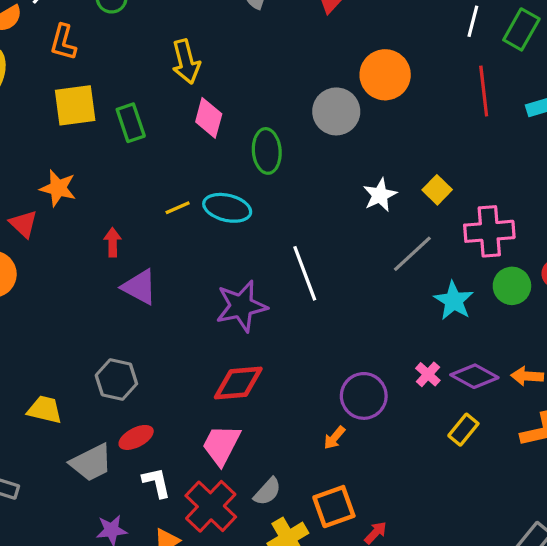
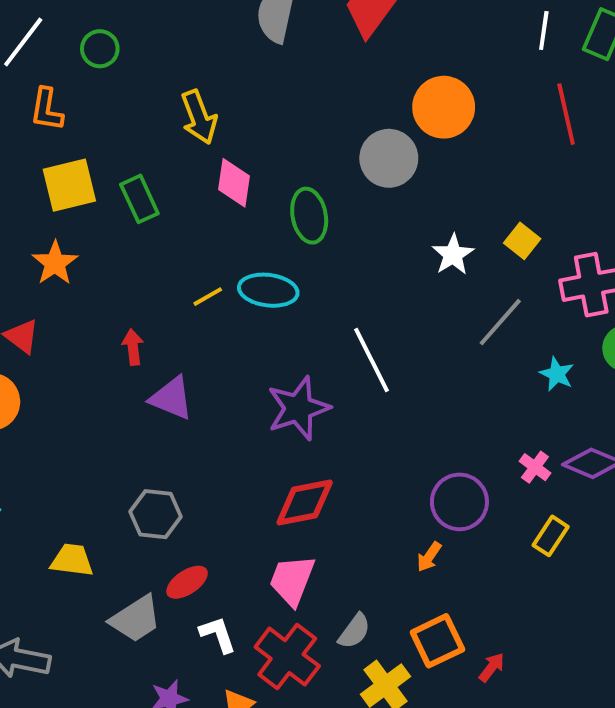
orange star: (58, 188) -> (55, 263), moved, turned 30
cyan star: (454, 301) -> (557, 374), size x0.7
yellow rectangle: (463, 430) -> (551, 536), moved

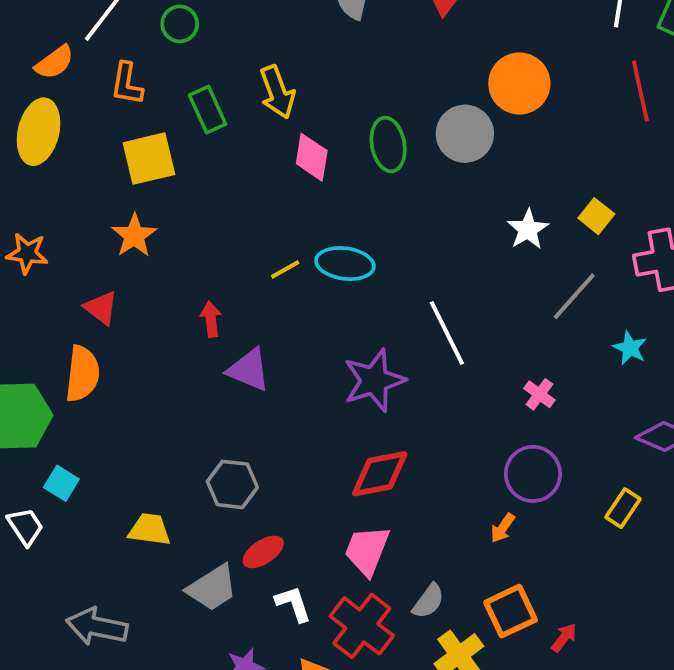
green rectangle: (139, 199) -> (208, 110), moved
green ellipse: (309, 216) -> (388, 144), moved
pink cross: (535, 467) -> (539, 394), moved

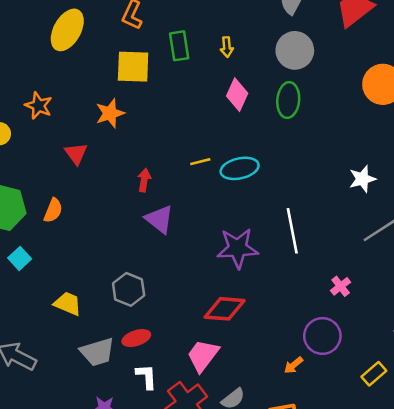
yellow arrow: (277, 92) -> (227, 47), size x0.6
gray circle: (465, 134) -> (295, 50), moved
cyan ellipse: (345, 264) -> (240, 168), turned -36
orange semicircle: (82, 374) -> (53, 210), moved, size x0.7

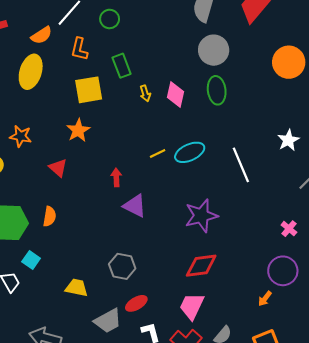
yellow arrow: (227, 47) -> (145, 93), moved
white line: (292, 231) -> (241, 165), moved

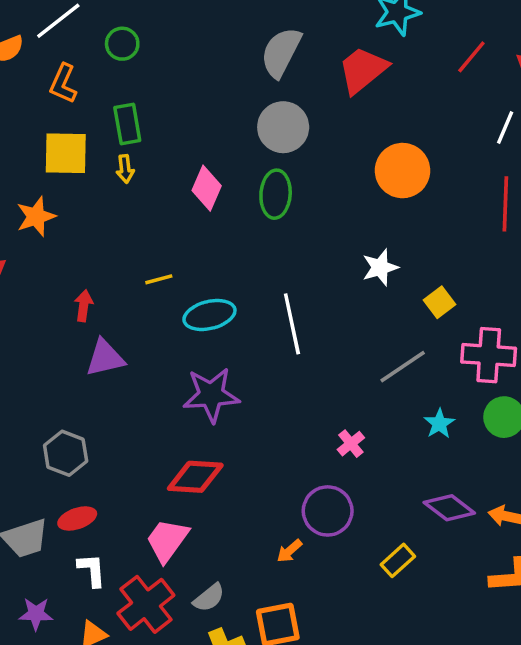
yellow arrow: (145, 93) -> (125, 169), moved
white star: (288, 140) -> (380, 267), moved
cyan ellipse: (190, 152) -> (209, 315), moved
purple triangle: (135, 206) -> (105, 358), turned -50

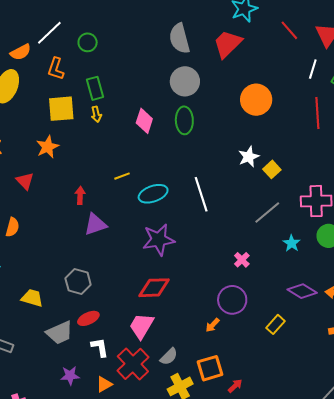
gray semicircle: (281, 52) -> (179, 38), turned -36
red line: (471, 57) -> (289, 30), turned -75
yellow square: (440, 302) -> (272, 169), moved

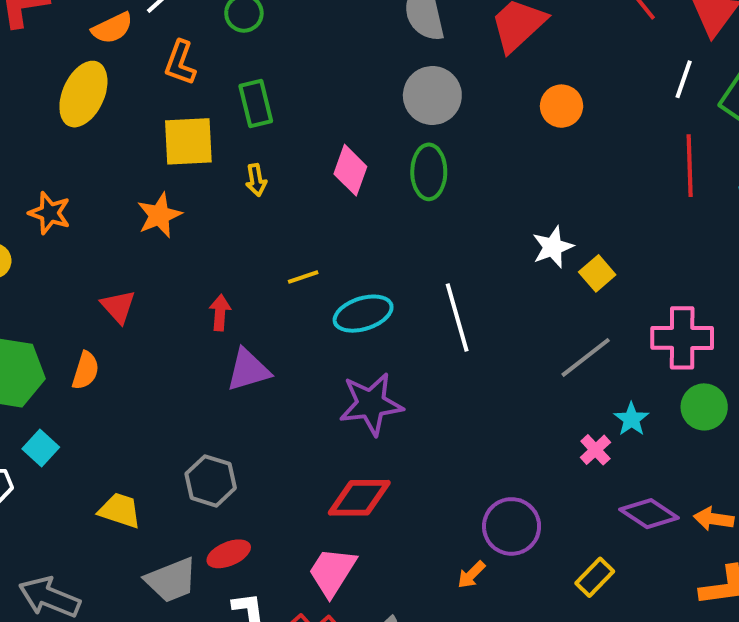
orange circle: (256, 100) -> (562, 106), moved, size x0.7
yellow arrow: (96, 114) -> (256, 180), moved
red triangle: (25, 181) -> (118, 307), moved
pink cross: (242, 260) -> (595, 450), moved

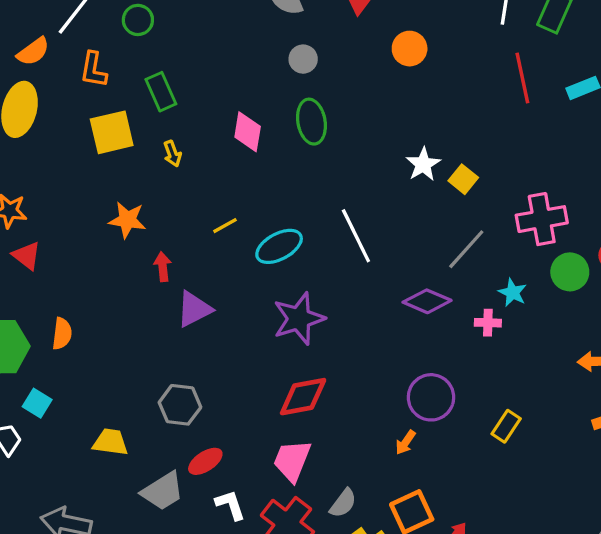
gray circle: (432, 95) -> (303, 59), size x0.6
orange star: (159, 215) -> (127, 220), moved, turned -30
red triangle: (118, 307) -> (27, 256), moved
pink cross: (595, 450) -> (488, 323), turned -35
purple diamond: (649, 514) -> (427, 301), moved

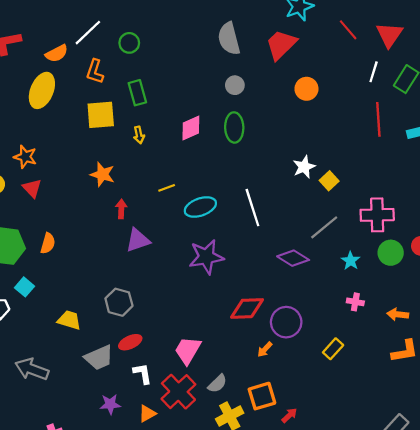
pink diamond: (248, 132) -> (191, 128), turned 48
pink cross: (488, 323) -> (355, 302), moved
red diamond: (303, 397) -> (247, 308), moved

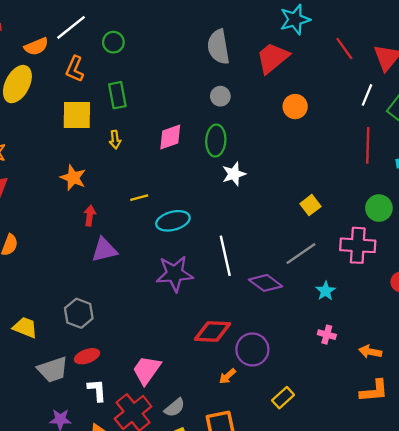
white star: (304, 167) -> (234, 174), moved
white line: (252, 208) -> (225, 256), moved
green circle: (391, 253) -> (379, 208), moved
yellow rectangle: (333, 349) -> (283, 398), moved

